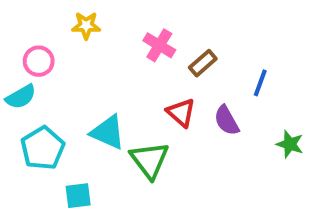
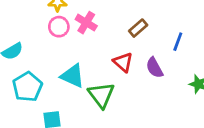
pink cross: (159, 45) -> (86, 23), moved
pink circle: (39, 61) -> (59, 27), moved

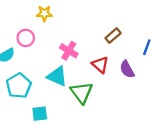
pink cross: (86, 23) -> (69, 51), moved
pink circle: (59, 27) -> (26, 38), moved

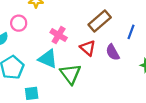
brown rectangle: (113, 36) -> (100, 21), size x1.5

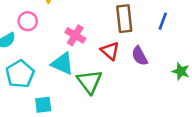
brown rectangle: (100, 21) -> (124, 19), turned -55
blue line: (131, 32) -> (163, 21), moved

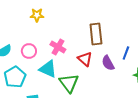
pink circle: (28, 21) -> (29, 51), moved
blue line: (163, 21) -> (126, 53), moved

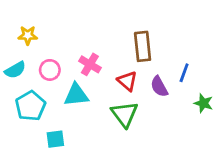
yellow star: (37, 15) -> (28, 35), moved
cyan triangle: (48, 69) -> (76, 95), turned -30
green triangle: (69, 83) -> (125, 114), moved

